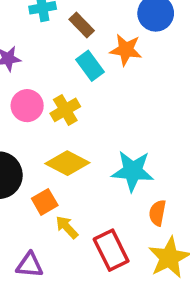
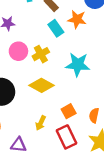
cyan star: (133, 171) -> (78, 65), moved
orange square: (45, 202) -> (69, 111), moved
yellow arrow: (67, 227) -> (41, 123), turned -112

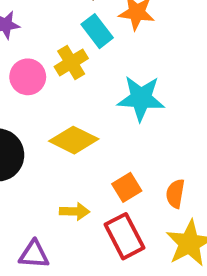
yellow cross: (41, 54) -> (71, 63), moved
yellow arrow: (41, 123) -> (75, 211), turned -112

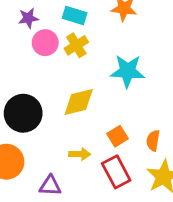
cyan rectangle: (97, 31) -> (75, 15), moved, turned -35
pink circle: (28, 77) -> (45, 43), moved
yellow diamond: (74, 140) -> (79, 102), turned -40

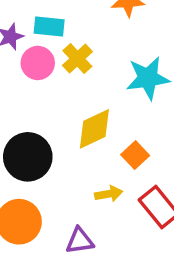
cyan rectangle: (75, 15) -> (49, 27), moved
orange square: (118, 136) -> (135, 155), moved

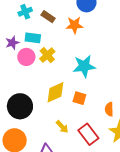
orange square: (135, 155) -> (79, 98), moved, turned -32
yellow arrow: (109, 194) -> (62, 127), turned 56

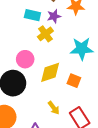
purple star: (12, 43) -> (54, 16), moved
pink circle: (26, 57) -> (25, 59), moved

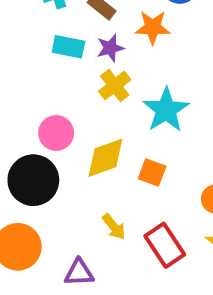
yellow cross: (45, 34) -> (115, 85), moved
cyan star: (82, 49) -> (166, 110), turned -30

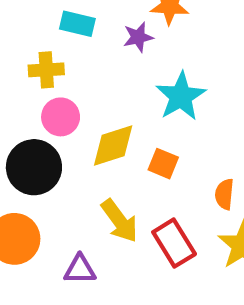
purple star: (110, 48) -> (138, 37), moved
yellow cross: (115, 85) -> (46, 70), moved, turned 32
yellow arrow: (114, 227) -> (120, 221), size x1.5

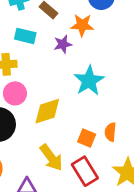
orange square: (163, 164) -> (87, 138), moved
orange semicircle: (224, 194) -> (110, 132), moved

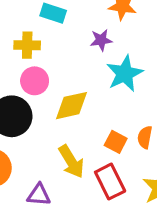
purple star: (63, 44) -> (101, 40), moved

